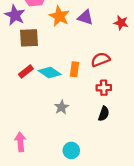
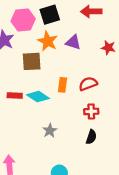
brown square: (29, 38) -> (32, 61), moved
orange rectangle: (75, 69) -> (63, 85), moved
red rectangle: (26, 71) -> (15, 95), turned 40

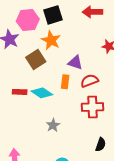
purple triangle: (73, 42) -> (75, 63), moved
brown square: (32, 61) -> (36, 59), turned -30
red cross: (91, 111) -> (92, 107), size x1.5
black semicircle: (91, 137) -> (101, 145), moved

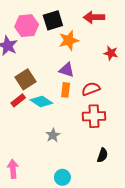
orange star: (51, 40) -> (69, 40), moved, turned 30
brown square: (36, 59) -> (26, 79), moved
purple triangle: (75, 63) -> (67, 70), moved
red rectangle: (20, 92) -> (18, 100), turned -40

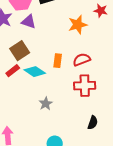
orange star: (69, 40) -> (78, 25), moved
red star: (111, 53) -> (101, 11), moved
purple triangle: (67, 70) -> (29, 22), moved

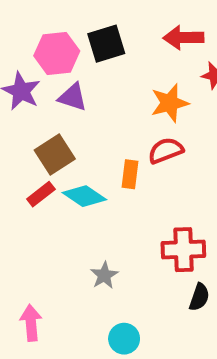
red semicircle: (82, 60) -> (166, 151), moved
red cross: (85, 86) -> (183, 250), moved
gray star: (46, 104) -> (104, 275), moved

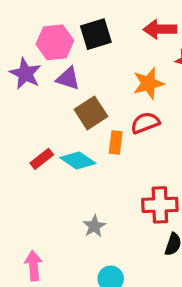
brown square: (55, 154) -> (91, 113), moved

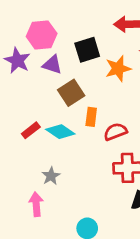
black square: (96, 34) -> (87, 50), moved
red semicircle: (145, 123) -> (115, 132), moved
gray star: (94, 226) -> (51, 176), moved
pink arrow: (34, 266) -> (36, 204), moved

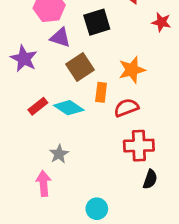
purple star: (17, 60) -> (24, 59), moved
orange star: (118, 69) -> (132, 70), moved

